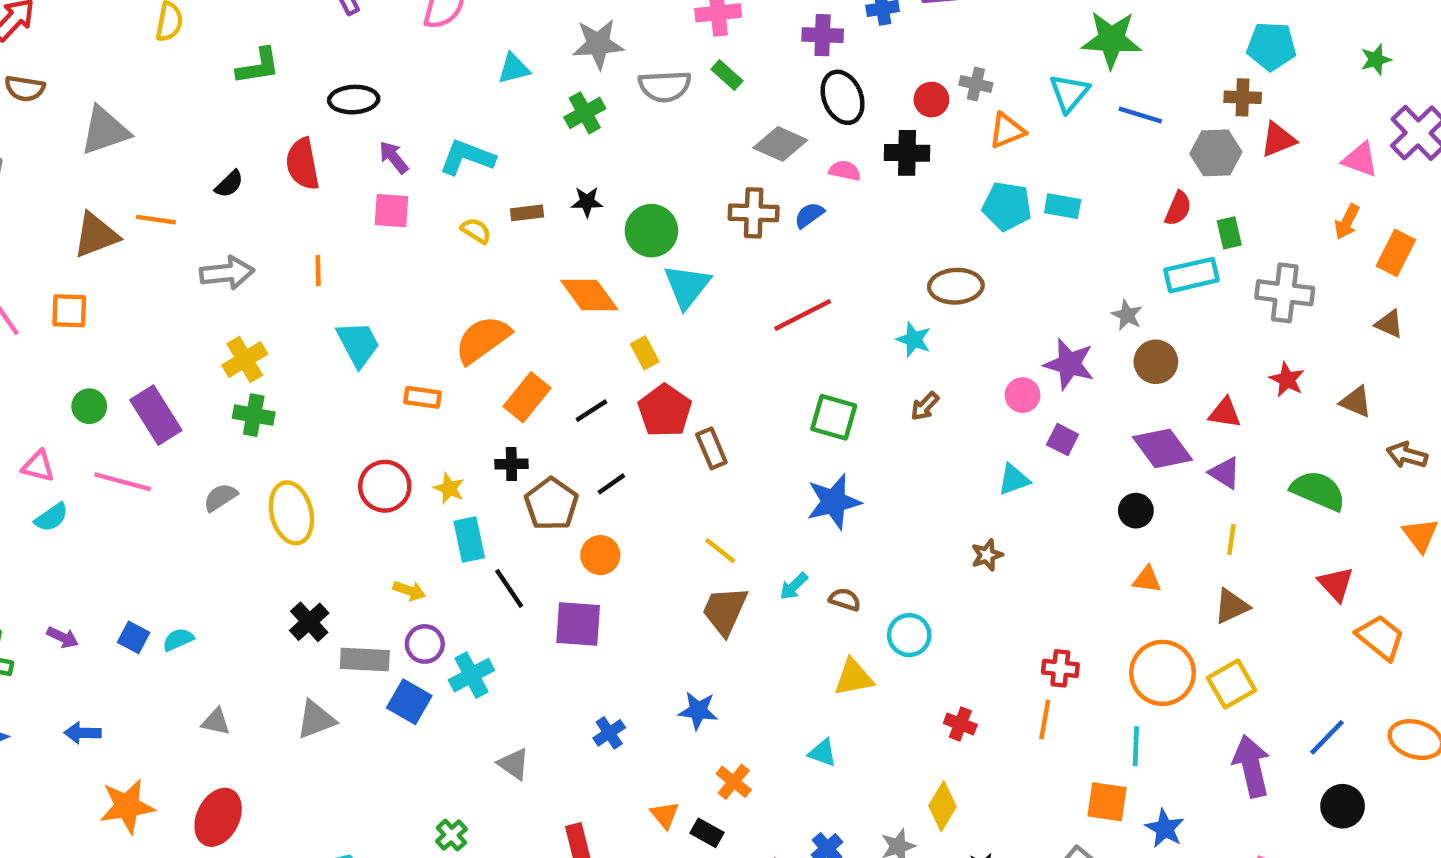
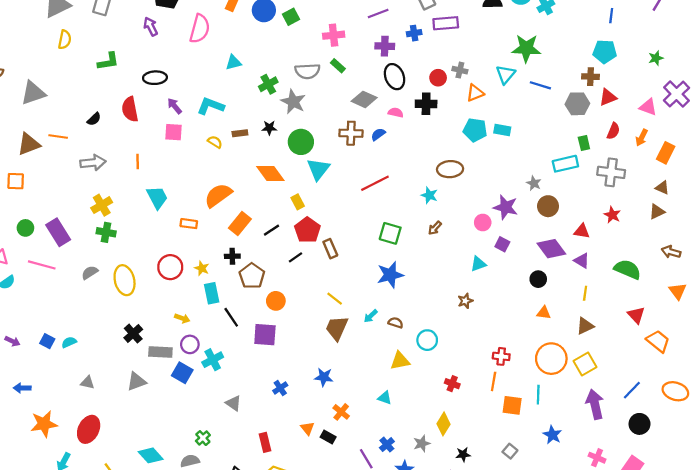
gray star: (598, 44) -> (293, 102), moved, turned 30
red semicircle: (1178, 208) -> (613, 131), moved
brown triangle: (1356, 402) -> (657, 212), moved, turned -49
black line: (611, 484) -> (295, 257), moved
orange square: (1107, 802) -> (512, 405), moved

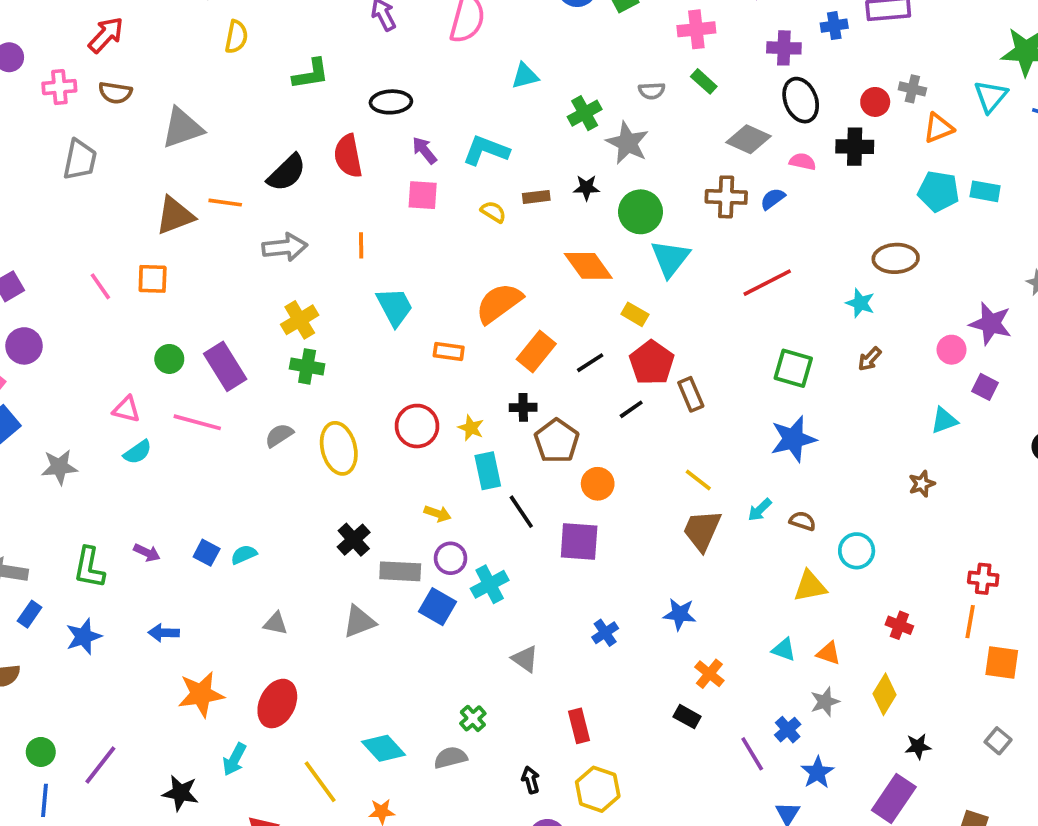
gray semicircle: (307, 71) -> (652, 91), size x0.6
black semicircle: (94, 119) -> (287, 173), size x1.6
yellow rectangle: (298, 202) -> (635, 314), turned -32
orange triangle: (307, 428) -> (829, 653), moved, turned -32
gray star: (422, 443) -> (825, 702), moved

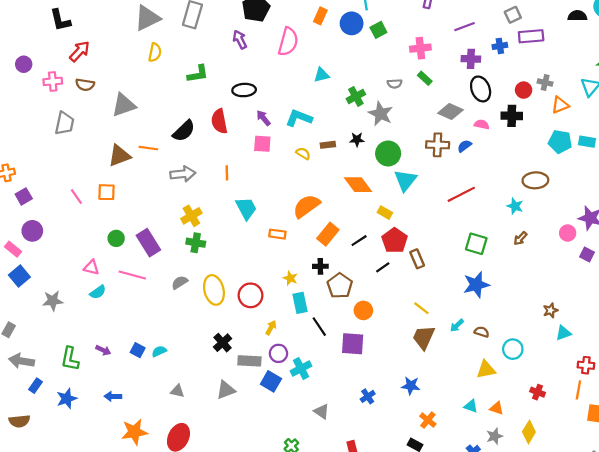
cyan triangle: (944, 420) -> (563, 333), moved
red circle: (417, 426) -> (251, 295), moved
yellow arrow: (437, 514) -> (271, 328), turned -80

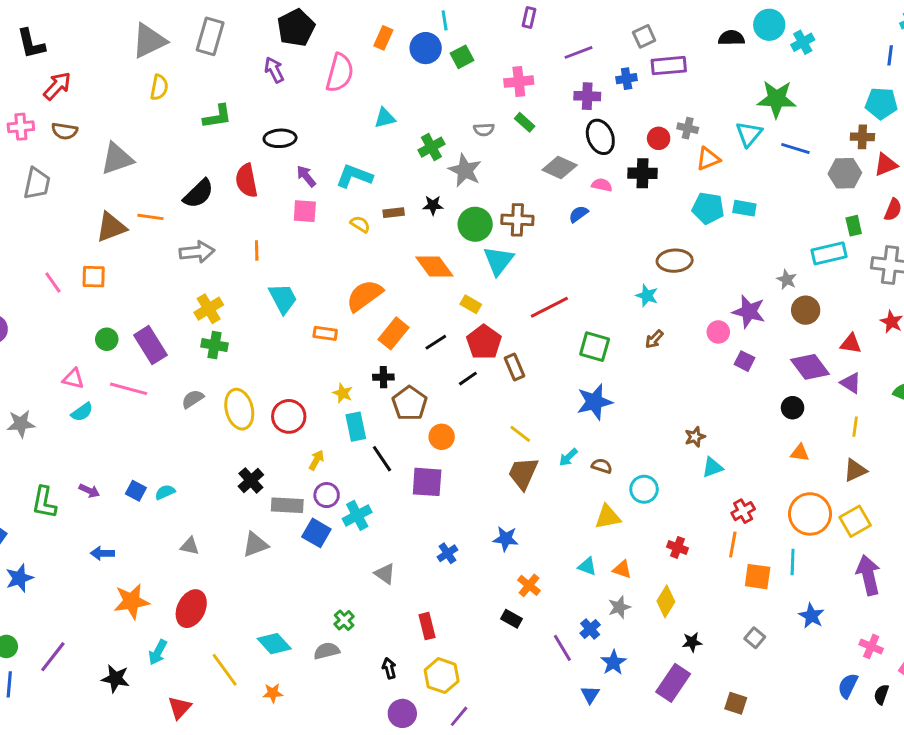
brown cross: (438, 145) -> (517, 220), moved
red line: (461, 194) -> (549, 307), moved
red cross: (586, 365) -> (743, 511), turned -35
blue star: (67, 399) -> (19, 578), moved

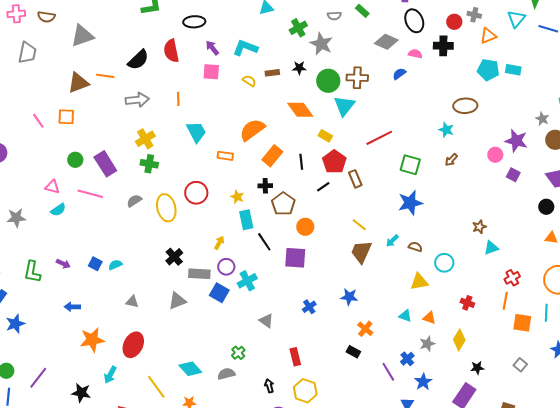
black line: (436, 342) -> (301, 162), turned -63
red circle: (289, 416) -> (196, 193), moved

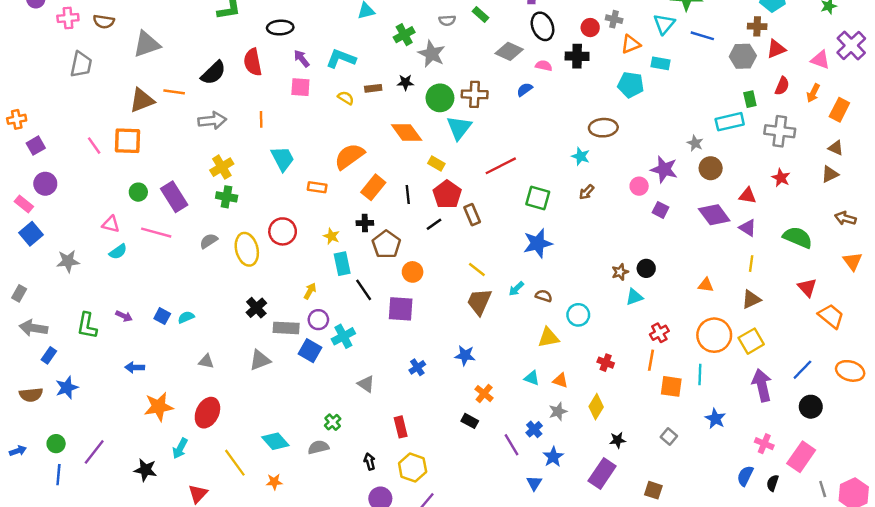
cyan rectangle: (513, 70) -> (661, 63), moved
orange square: (66, 117) -> (128, 141), size x1.4
black circle: (546, 207) -> (646, 268), moved

